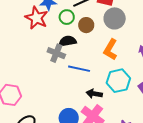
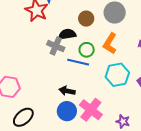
green circle: (67, 17) -> (87, 50), moved
black arrow: (94, 94) -> (67, 91), moved

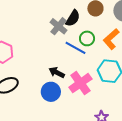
black semicircle: (67, 34) -> (73, 18), turned 114
pink cross: (91, 110) -> (80, 83), moved

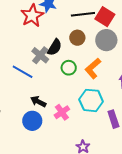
blue line: (76, 48) -> (23, 72), moved
pink cross: (80, 83) -> (62, 112), size x0.7

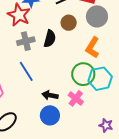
gray cross: (40, 55) -> (26, 41), moved, turned -36
green circle: (69, 68) -> (83, 74), moved, size x1.5
blue line: (23, 72) -> (26, 71), turned 45

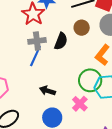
blue line: (26, 71) -> (35, 56), moved, turned 50
black arrow: (50, 95) -> (47, 91), moved

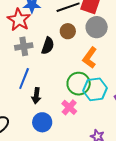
blue line: (35, 56) -> (24, 78), moved
black arrow: (47, 91) -> (36, 96), turned -98

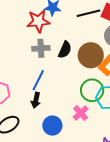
red star: (19, 20) -> (38, 21), turned 30
brown circle: (68, 31) -> (91, 55), moved, size x1.6
black arrow: (36, 96) -> (36, 100), moved

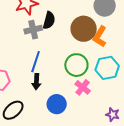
black semicircle: (65, 50) -> (49, 20), moved
green circle: (92, 90) -> (76, 65), moved

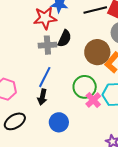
pink cross: (83, 87) -> (93, 100), moved

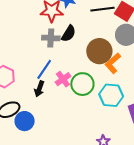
pink cross: (93, 100) -> (63, 79), moved
blue circle: (59, 122) -> (25, 121), moved

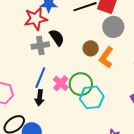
black semicircle: (69, 34) -> (57, 37), turned -54
brown circle: (99, 51) -> (91, 48), size x0.6
cyan hexagon: (111, 95) -> (92, 97), moved

